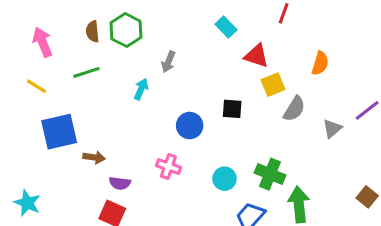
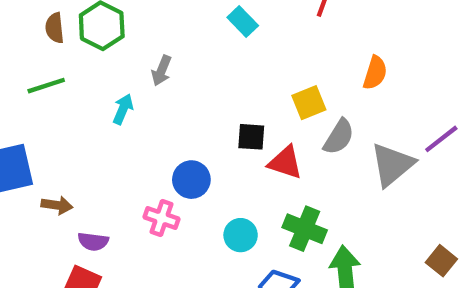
red triangle: (256, 56) -> (285, 162), moved
blue circle: (190, 126) -> (191, 180), moved
gray triangle: (332, 129) -> (392, 165), size x1.6

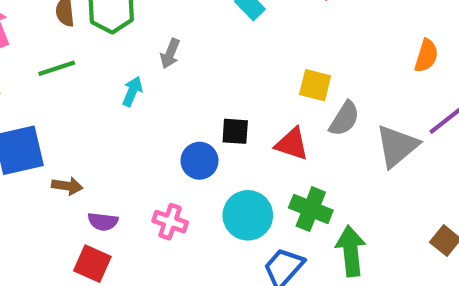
orange semicircle: (375, 73) -> (426, 56), moved
yellow square: (309, 103) -> (315, 85), turned 36
black square: (251, 137) -> (235, 131), moved
pink cross: (162, 218) -> (170, 222), moved
cyan circle: (241, 235) -> (248, 215), size x1.5

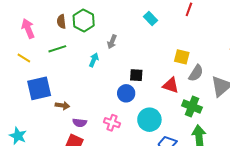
black square: (235, 131) -> (136, 75), moved
green cross: (311, 209) -> (192, 106), moved

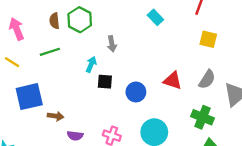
gray arrow: (112, 42) -> (112, 44), turned -32
yellow square: (182, 57) -> (208, 39), moved
black square: (136, 75) -> (105, 82), moved
red triangle: (171, 85) -> (173, 81), moved
blue circle: (126, 93) -> (136, 92), moved

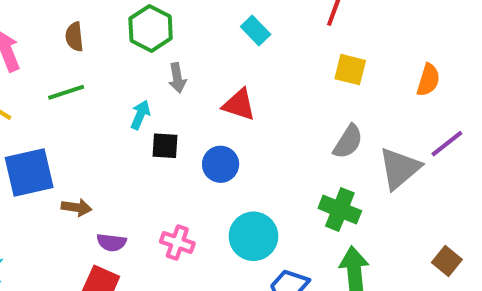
green hexagon: (80, 20) -> (151, 28), moved
red triangle: (173, 81) -> (239, 105), moved

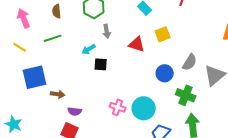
yellow square: (350, 70) -> (163, 34), moved, turned -35
cyan arrow: (140, 115) -> (89, 49), turned -144
blue circle: (221, 164) -> (165, 73), moved
pink cross: (177, 242) -> (118, 107), moved

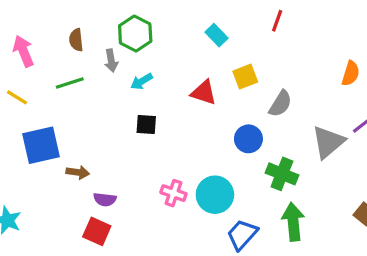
gray arrow: (107, 31) -> (111, 61), moved
cyan arrow: (89, 49) -> (142, 81), moved
gray semicircle: (190, 62) -> (280, 104), moved

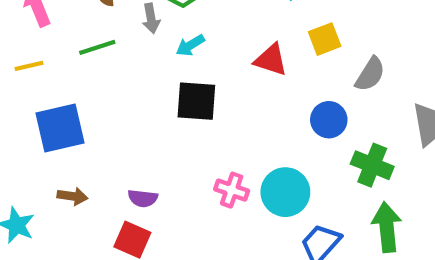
yellow line: (17, 97) -> (29, 66), turned -45
black square: (146, 124) -> (196, 101), size x1.5
brown arrow: (78, 172) -> (72, 196), moved

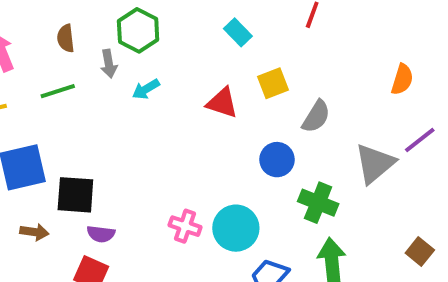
black square: (196, 101) -> (75, 195), moved

